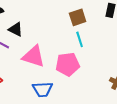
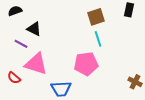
pink triangle: (34, 56) -> (36, 64), moved

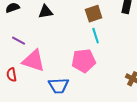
black triangle: (34, 29) -> (46, 12), moved, turned -35
red semicircle: (14, 78) -> (12, 75), turned 40

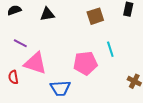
cyan line: (96, 36) -> (110, 49), moved

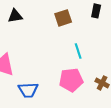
pink pentagon: (85, 63) -> (71, 80), moved

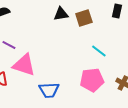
black triangle: (15, 16) -> (61, 14), moved
cyan line: (78, 51) -> (99, 51), turned -35

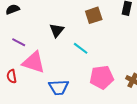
black triangle: (61, 14) -> (57, 30), moved, turned -42
cyan line: (99, 51) -> (81, 48), moved

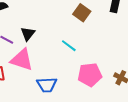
brown square: (94, 15) -> (82, 13), turned -36
black triangle: (57, 30) -> (28, 34), moved

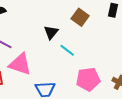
black triangle: (28, 34) -> (51, 32), moved

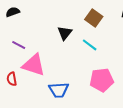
cyan line: (67, 50) -> (90, 45), moved

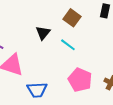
pink pentagon: (102, 80) -> (80, 80), turned 30

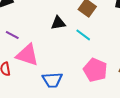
black triangle: (43, 33) -> (58, 23), turned 42

